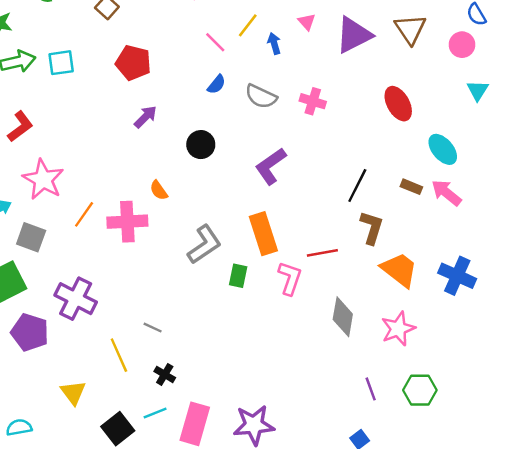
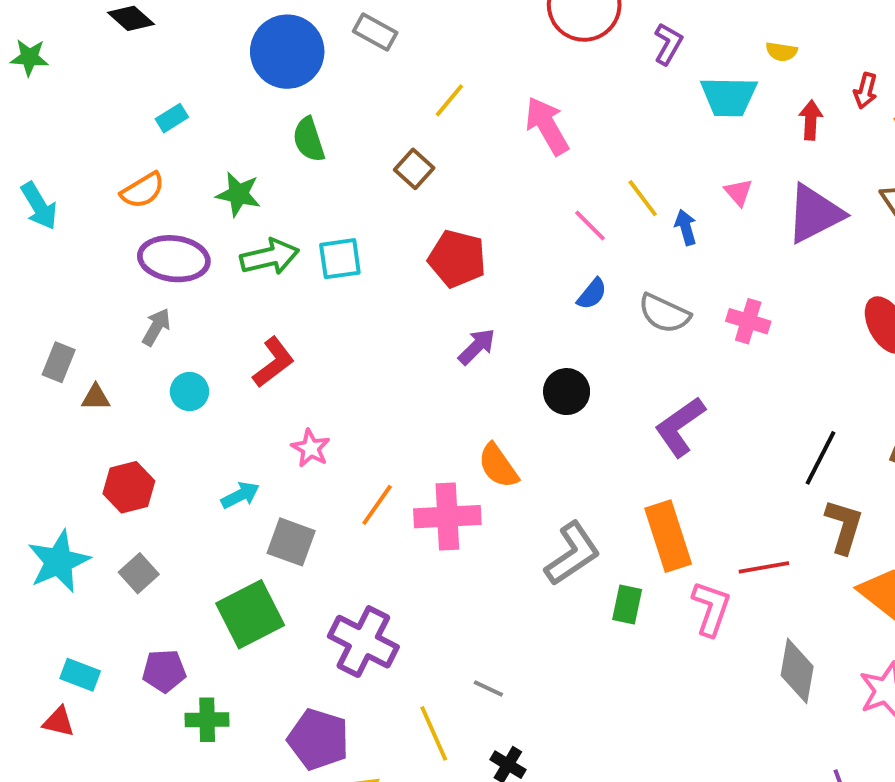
yellow line: (248, 25) -> (643, 198), turned -75
pink star: (43, 179) -> (311, 448), size x0.6
orange semicircle: (159, 190) -> (498, 466), size x1.4
purple pentagon: (30, 332) -> (318, 739), moved

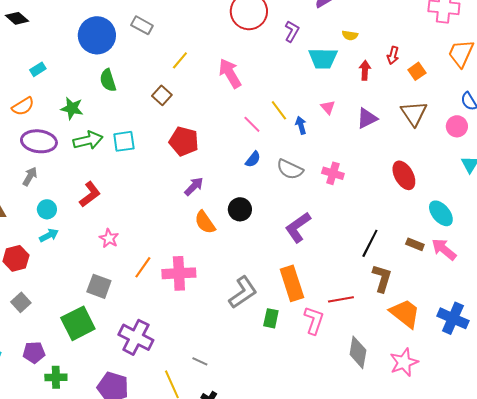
purple triangle: (815, 214) -> (367, 118), size x0.7
orange semicircle: (498, 466) -> (205, 222), moved
cyan arrow: (240, 495) -> (49, 235), moved

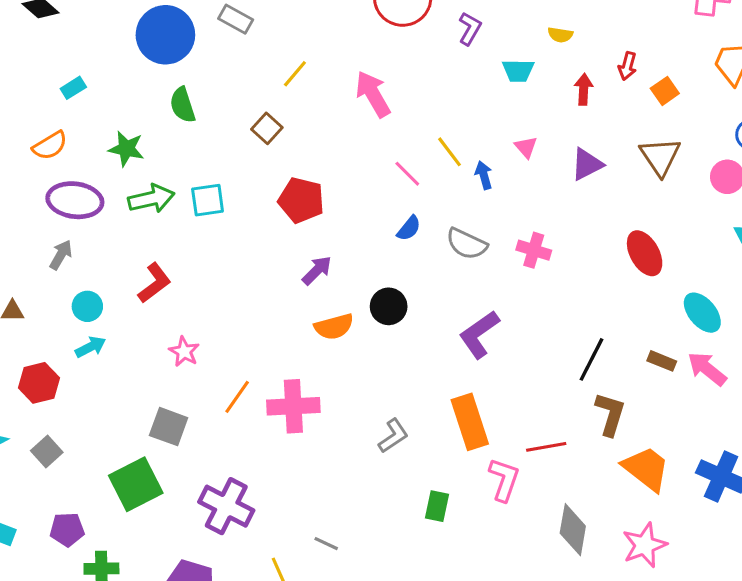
cyan trapezoid: (323, 58) -> (518, 71), size x0.7
orange semicircle: (205, 222) -> (334, 327), turned -70
gray L-shape: (243, 292) -> (393, 436), size x0.7
green rectangle: (271, 318) -> (437, 506), moved

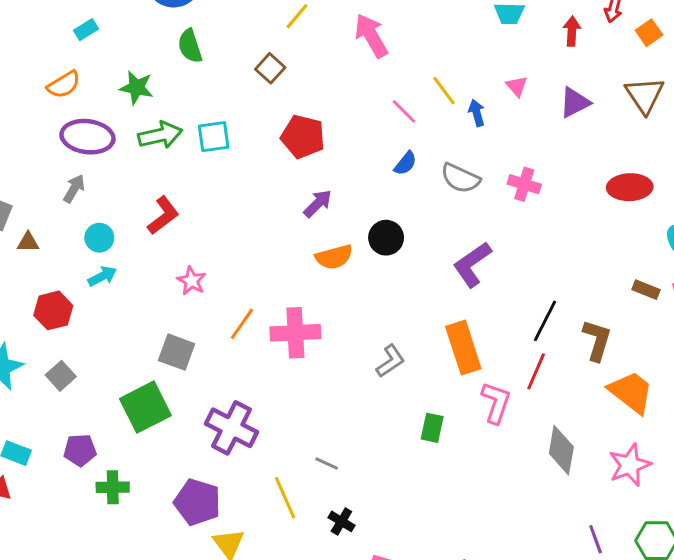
red ellipse: (645, 253) -> (630, 187), turned -63
black line: (591, 359) -> (545, 321), moved
red line: (546, 447) -> (536, 371), turned -57

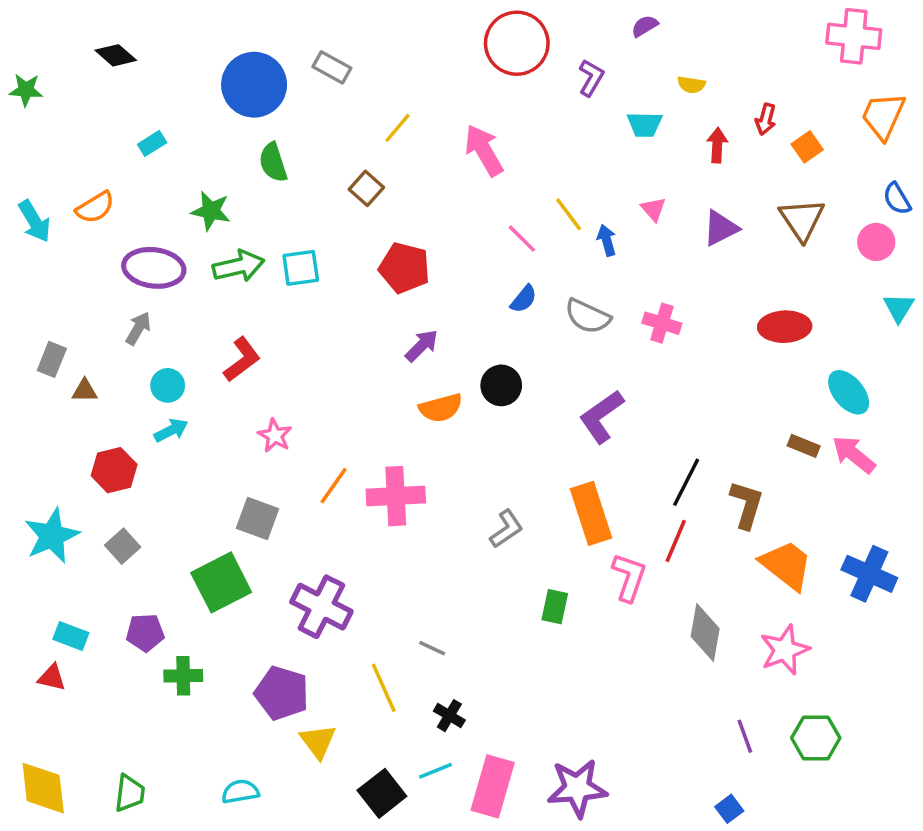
orange semicircle: (64, 85) -> (95, 207), moved

